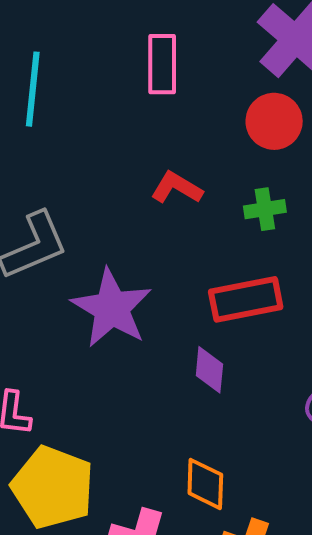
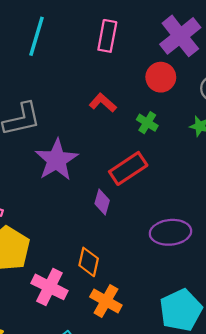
green cross: (265, 209) -> (147, 123), turned 30
red rectangle: (246, 299) -> (128, 168), turned -33

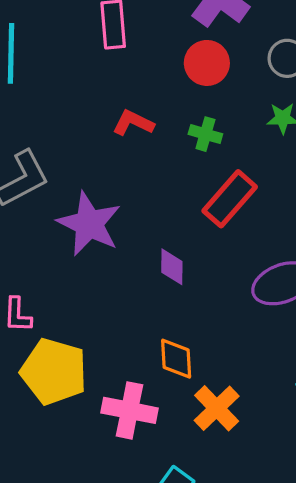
red rectangle: (128, 168) -> (230, 199), moved
orange cross: (106, 301) -> (217, 408), turned 32

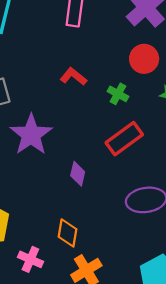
red circle: (207, 63) -> (144, 59), moved
pink cross: (130, 410) -> (30, 259), size x0.7

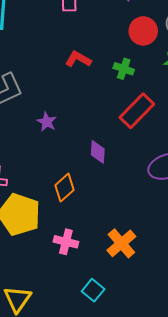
purple star: (31, 135) -> (47, 122), size x0.5
orange diamond: (68, 233) -> (65, 188), moved, turned 48

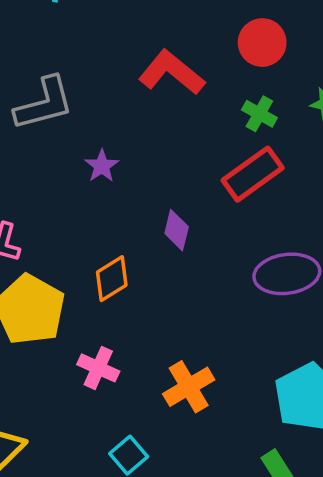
red circle: (143, 31) -> (262, 43), moved
red L-shape: (78, 59) -> (172, 72), size x1.5
green cross: (124, 69) -> (259, 114), moved

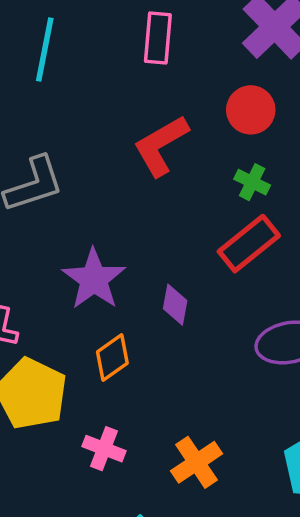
red L-shape: (172, 72) -> (161, 146), turned -66
purple star: (102, 166) -> (94, 279), moved, size x1.8

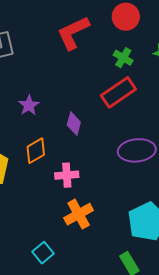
purple star: (94, 279) -> (29, 105), size x0.6
pink cross: (104, 449) -> (67, 175), moved, turned -30

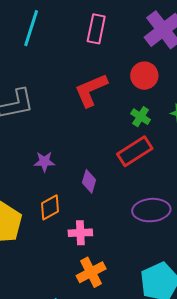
purple star: (29, 105) -> (44, 162), turned 30

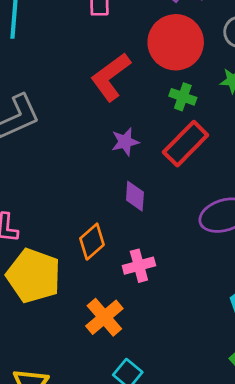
red circle: (144, 76) -> (176, 42), size x1.5
purple star: (44, 162) -> (125, 142), moved
orange cross: (91, 272) -> (104, 317), moved

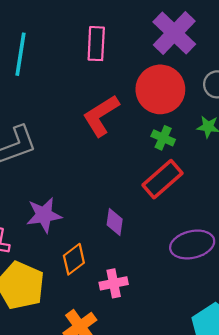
purple star: (125, 142) -> (44, 215), moved, size x1.4

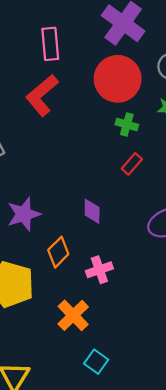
red L-shape: (101, 116) -> (42, 95), moved
red rectangle: (163, 179) -> (132, 164), size x0.6

